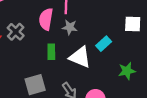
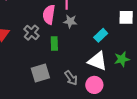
gray cross: (16, 32) -> (31, 33), moved
white triangle: (80, 57) -> (97, 61), moved

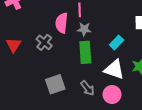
green rectangle: (54, 43) -> (85, 52), moved, size x1.5

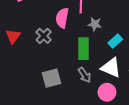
gray star: (84, 29) -> (95, 24), moved
gray arrow: (87, 88) -> (85, 75), moved

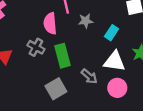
green rectangle: (84, 49) -> (63, 56), moved

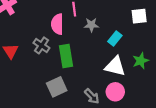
gray arrow: (89, 76) -> (92, 96), moved

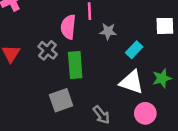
pink circle: (115, 92) -> (145, 113), moved

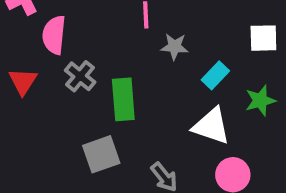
pink semicircle: (68, 27) -> (54, 35), moved
green star: (162, 78) -> (260, 101), moved

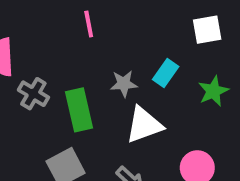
gray star: (175, 47) -> (124, 84), moved
white triangle: (211, 126) -> (144, 125), moved, turned -30

